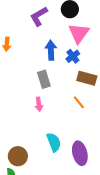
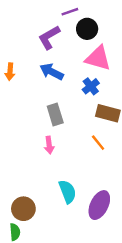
pink triangle: (79, 33) -> (98, 58), turned -50
blue arrow: (51, 50) -> (52, 72), moved, turned -60
purple ellipse: (80, 153) -> (99, 205), turned 40

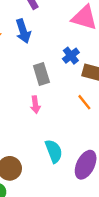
blue arrow: (52, 72) -> (23, 31), moved, turned -135
blue cross: (91, 86) -> (71, 56), moved

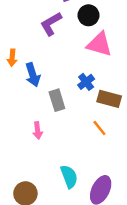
blue arrow: (23, 31) -> (33, 75), moved
pink arrow: (35, 105) -> (38, 130), moved

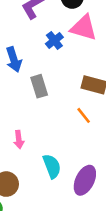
blue cross: (86, 82) -> (54, 40), moved
pink arrow: (38, 130) -> (19, 140), moved

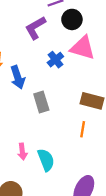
orange line: (84, 115) -> (83, 129), turned 49
cyan semicircle: (52, 166) -> (46, 160), moved

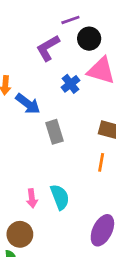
blue arrow: (18, 77) -> (28, 104), turned -35
pink arrow: (22, 152) -> (32, 198), moved

